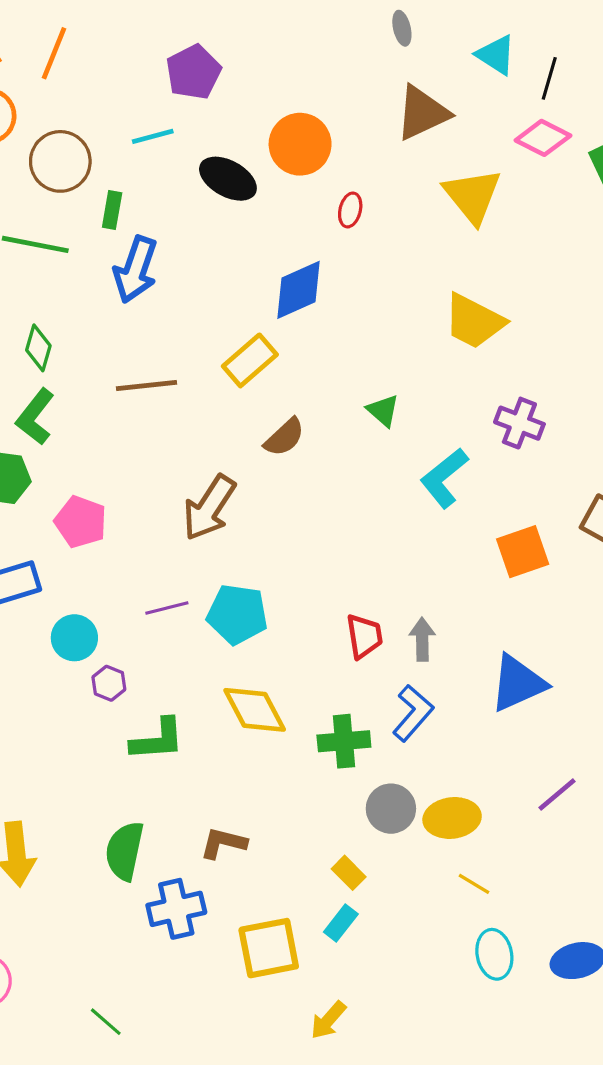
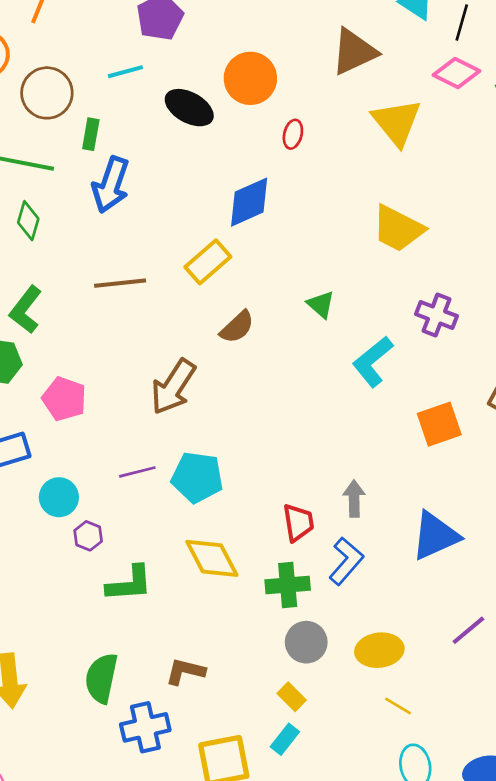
green diamond: (38, 348) -> (28, 221), moved
red trapezoid: (364, 636) -> (298, 522), moved
gray circle: (391, 809) -> (306, 642), moved

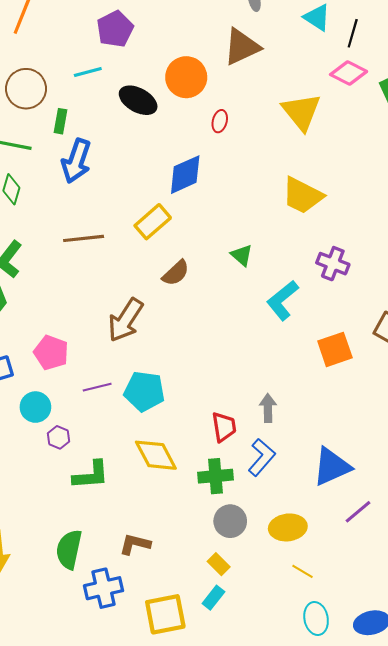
brown triangle: (354, 52) -> (242, 47), moved
pink pentagon: (64, 399) -> (51, 353), moved
blue triangle: (435, 536) -> (332, 467), moved

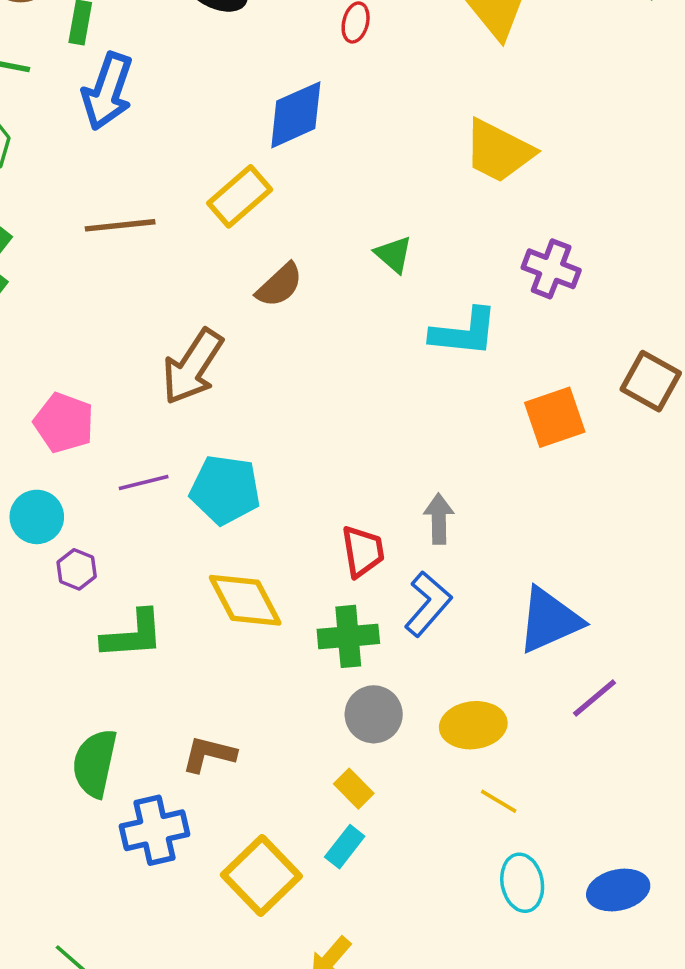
cyan L-shape: (283, 300) -> (464, 332), turned -135
yellow square: (165, 614) -> (261, 876), turned -33

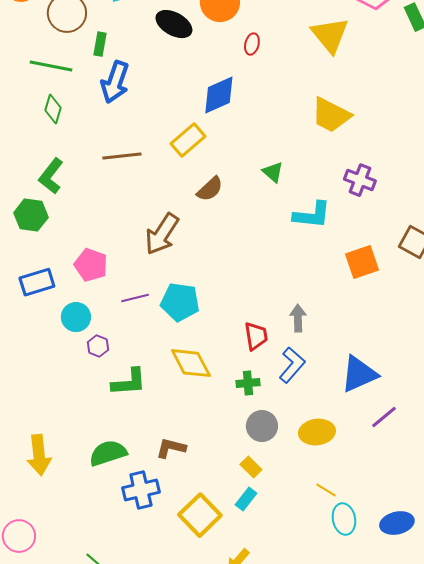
green cross: (348, 636) -> (248, 383), size x0.7
green semicircle: (95, 763) -> (108, 453), turned 60
yellow line: (499, 801) -> (326, 490), moved

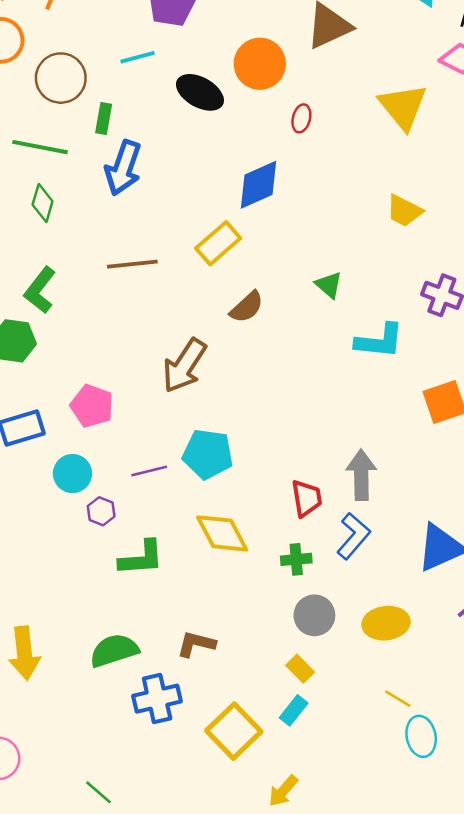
yellow trapezoid: (331, 115) -> (404, 211), size x0.7
purple line: (135, 298) -> (149, 471), moved
gray arrow: (298, 318) -> (361, 475), size x1.4

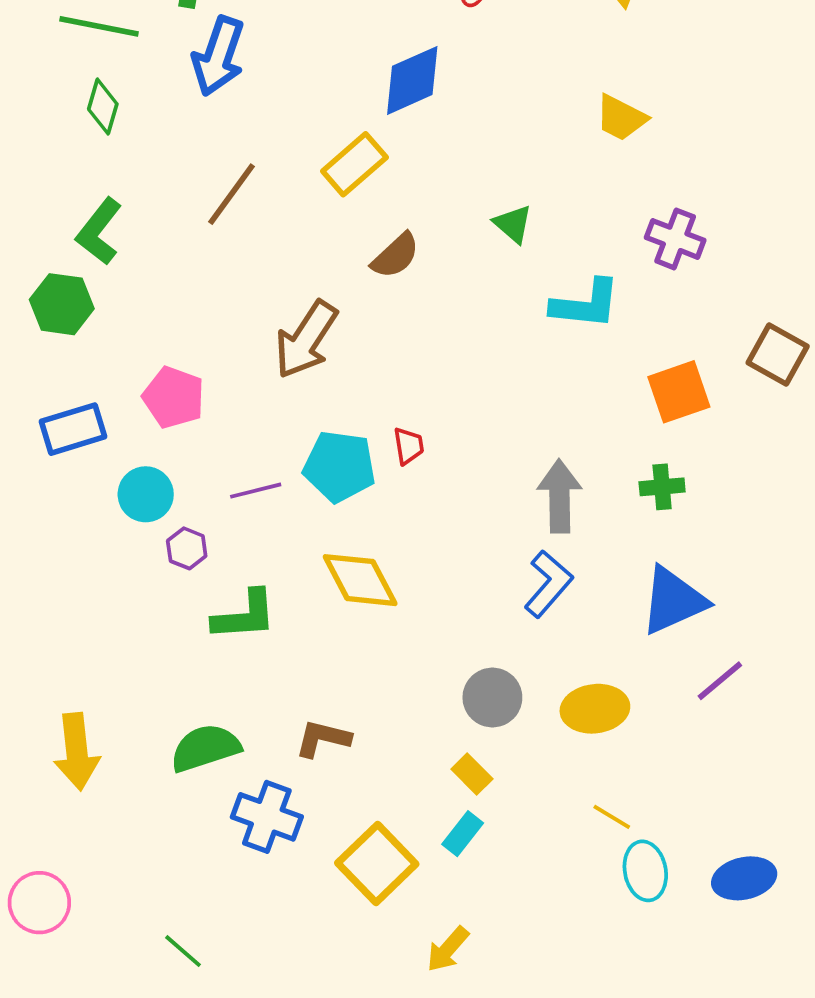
brown line: (132, 264) -> (231, 194), turned -48
red trapezoid: (307, 498) -> (409, 446), moved, size x0.7
green cross: (296, 559) -> (662, 487), moved
blue cross: (157, 699) -> (267, 817), turned 33

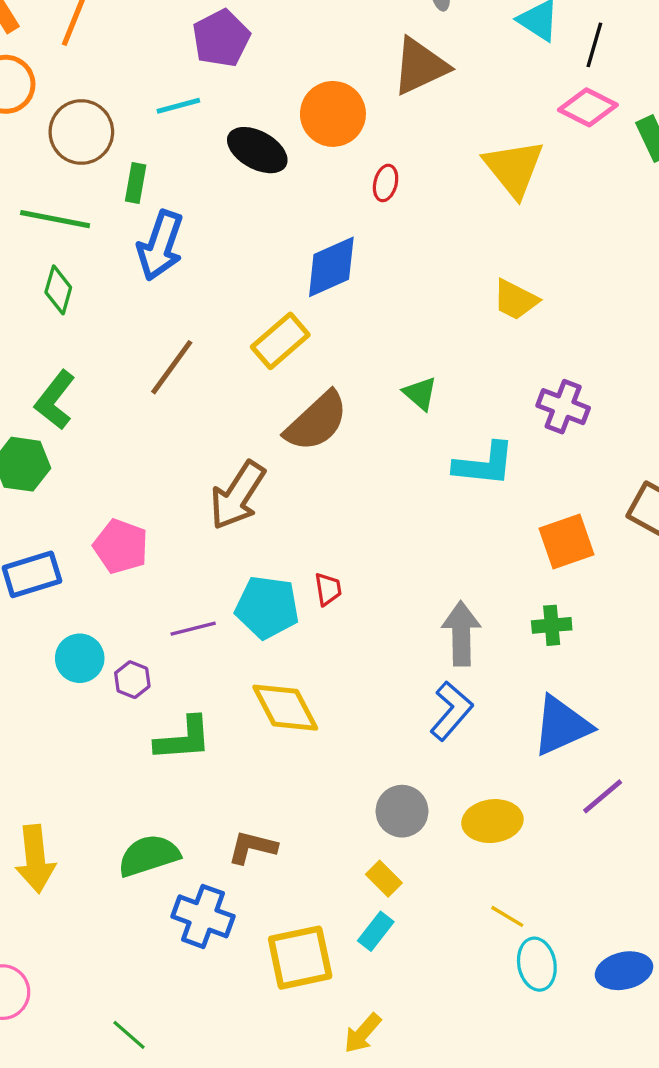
brown semicircle: (395, 256) -> (316, 421), size x1.5
cyan circle: (146, 494) -> (80, 658), moved
yellow square: (377, 863) -> (300, 958), turned 32

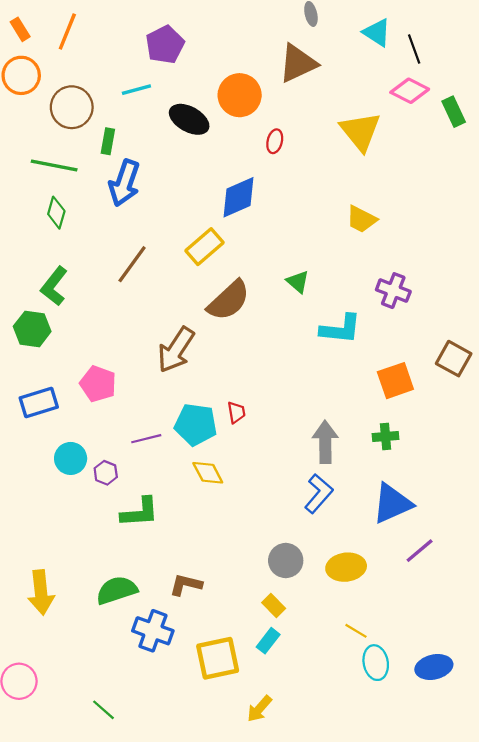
black line: (594, 45) -> (414, 49), turned -36
yellow diamond: (285, 708) -> (208, 473), moved, size x0.7

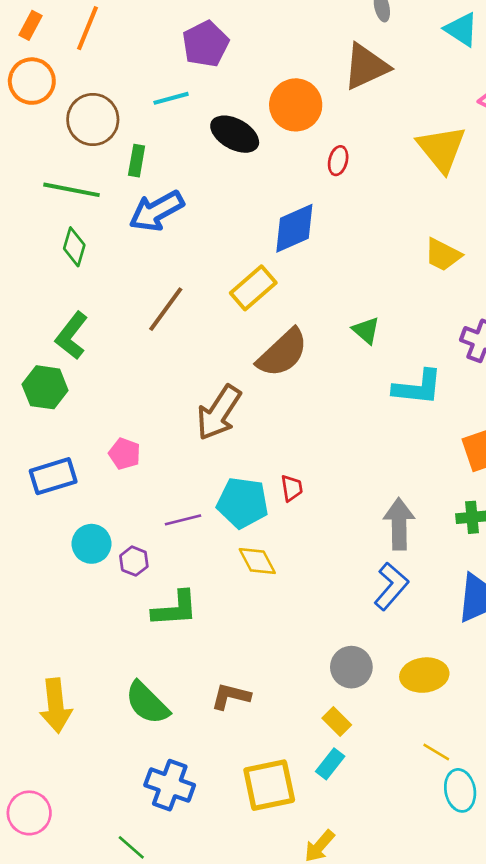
orange rectangle: (20, 29) -> (30, 25), turned 60
blue arrow: (124, 183) -> (156, 211), turned 42
pink pentagon: (98, 384) -> (125, 454), size x0.7
green semicircle: (117, 590) -> (147, 703), turned -117
blue cross: (153, 631) -> (170, 785), moved

